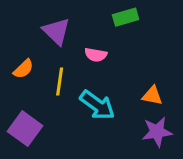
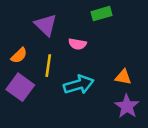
cyan arrow: (97, 105) -> (79, 85), turned -52
purple square: (25, 129) -> (20, 87), moved
purple star: (157, 132) -> (127, 106), turned -30

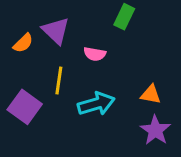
green rectangle: (102, 14) -> (124, 17), turned -48
orange semicircle: (19, 55) -> (23, 43), moved

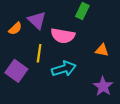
pink semicircle: (95, 54) -> (63, 36), size x1.6
orange triangle: (151, 94) -> (102, 50), moved

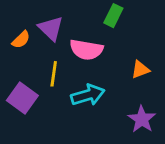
orange triangle: (102, 50) -> (140, 70), turned -32

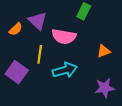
purple star: (142, 119) -> (105, 88), turned 30

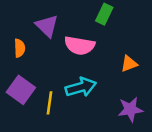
orange semicircle: (16, 29) -> (20, 48), moved, turned -48
yellow line: (40, 54) -> (50, 103), moved

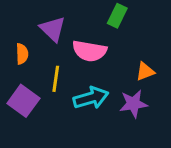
yellow line: (50, 103) -> (56, 79), moved
purple star: (130, 109) -> (133, 104), moved

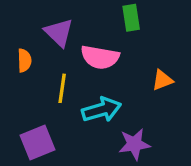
green rectangle: (117, 16) -> (131, 18), turned -35
purple square: (23, 101) -> (38, 143), moved, turned 32
purple star: (133, 104) -> (134, 144), moved

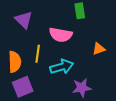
purple triangle: (59, 33) -> (24, 20), moved
orange semicircle: (24, 60) -> (15, 62), moved, size x1.5

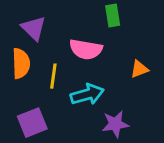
orange semicircle: (15, 62) -> (21, 63), moved

